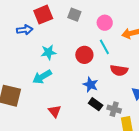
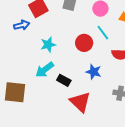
black rectangle: (96, 104) -> (64, 80), moved
red triangle: (55, 111) -> (80, 102), moved, size x1.6

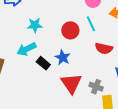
blue star: (94, 72) -> (63, 57), moved
red triangle: (80, 102) -> (71, 83), moved

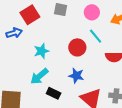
black rectangle: (43, 63) -> (54, 93), moved

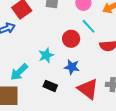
cyan star: (41, 51) -> (46, 55), moved
cyan arrow: (39, 76) -> (19, 72), moved

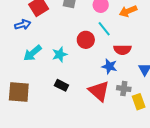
blue star: (72, 67) -> (109, 66), moved
cyan arrow: (19, 72) -> (32, 53), moved

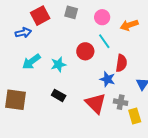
red semicircle: (122, 50) -> (121, 63), turned -84

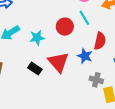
red triangle: (96, 103) -> (58, 62), moved

